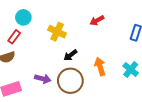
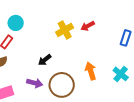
yellow cross: (57, 32) -> (65, 30), moved, turned 36
black arrow: (70, 55) -> (45, 60), moved

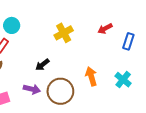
red arrow: (88, 26) -> (105, 29), moved

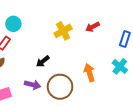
red arrow: (105, 29) -> (92, 27), moved
cyan cross: (123, 80) -> (120, 66), moved

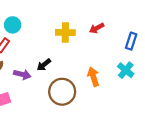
yellow cross: (63, 31) -> (65, 32), turned 30
purple arrow: (33, 85) -> (22, 74), moved

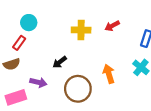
purple arrow: (22, 74) -> (38, 82), moved

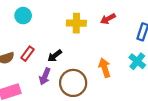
red rectangle: (19, 43) -> (27, 54), moved
purple arrow: (38, 82) -> (45, 76), moved, turned 98

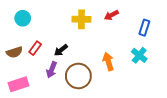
cyan circle: (23, 16) -> (23, 18), moved

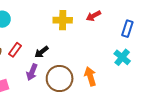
orange arrow: (108, 62) -> (90, 76), moved

